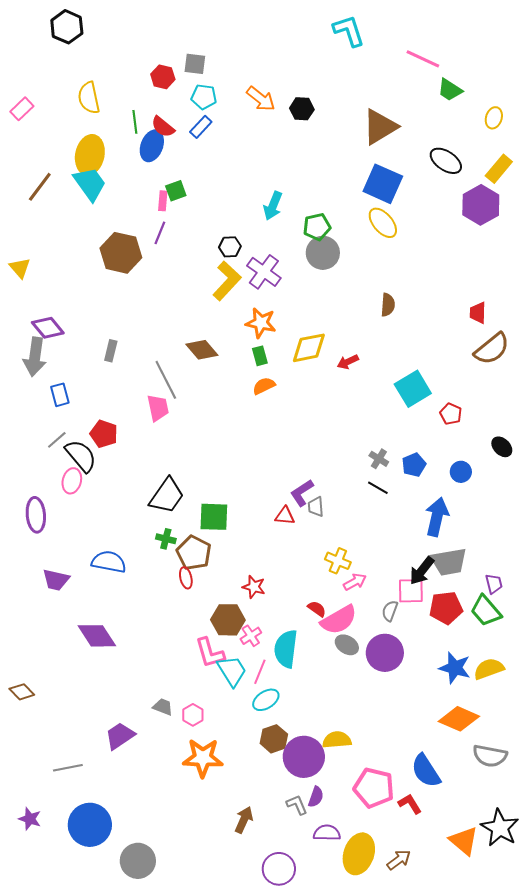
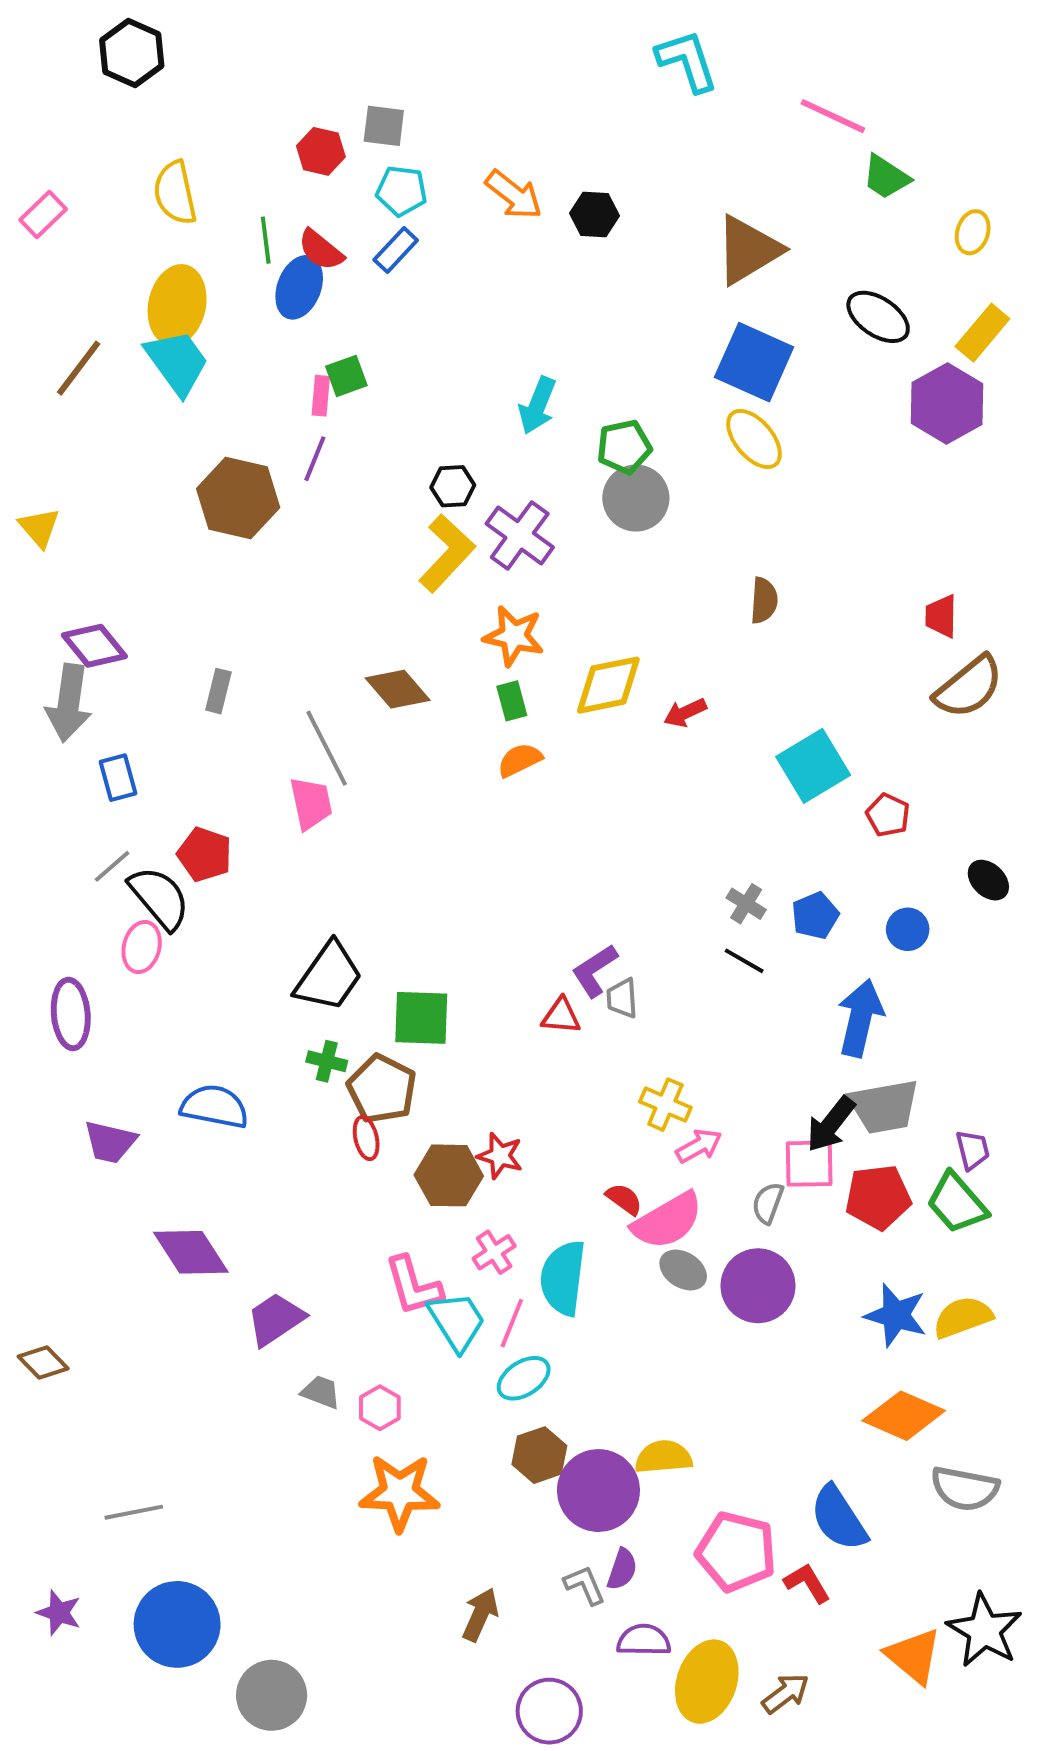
brown hexagon: (228, 620) -> (449, 1175), moved
purple trapezoid: (120, 736) -> (276, 1319), moved

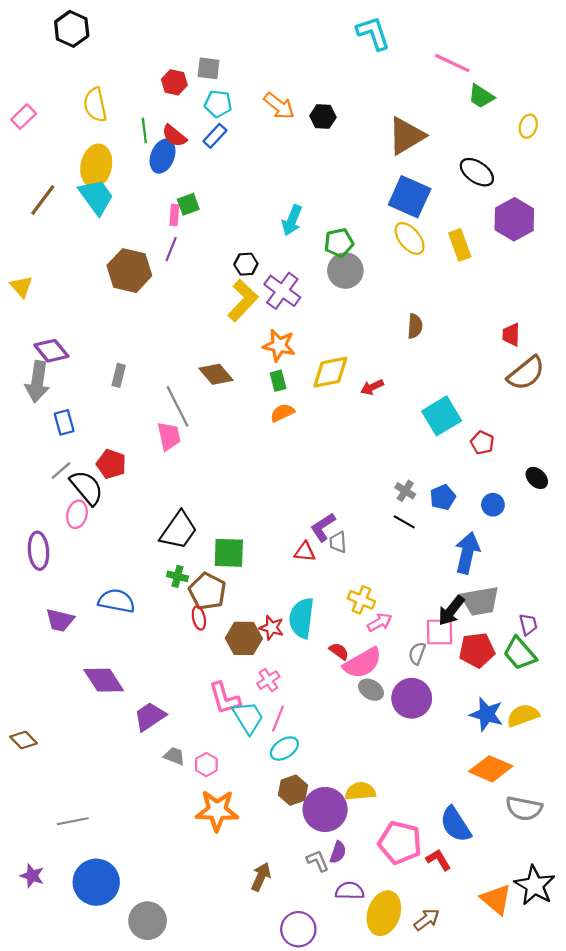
yellow rectangle: (982, 333) -> (460, 245), moved, turned -60
cyan semicircle: (563, 1278) -> (302, 618), moved

